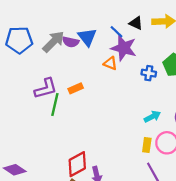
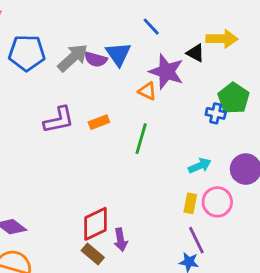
black triangle: (136, 23) -> (195, 53), moved
blue line: (117, 32) -> (151, 27), moved
blue cross: (149, 73) -> (216, 113), moved
green line: (55, 105) -> (141, 139), moved

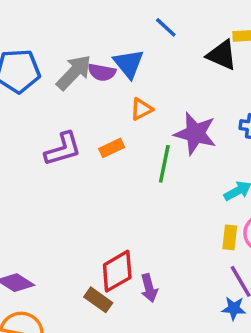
black triangle: (195, 53) -> (222, 55), size x1.4
purple star: (166, 72) -> (195, 134), moved
orange triangle: (147, 91) -> (142, 109), moved, turned -48
brown rectangle: (93, 254) -> (98, 300), moved

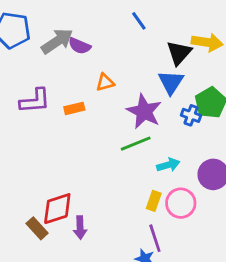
black triangle: (222, 55) -> (179, 53), turned 36
blue triangle: (129, 64) -> (171, 82), moved
green line: (164, 164) -> (136, 144), moved, turned 44

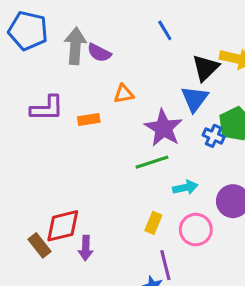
gray arrow: (57, 41) -> (75, 46), turned -56
yellow rectangle: (154, 201) -> (153, 223), moved

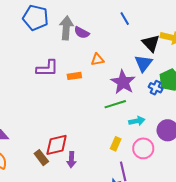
black triangle: (206, 68) -> (151, 43), turned -30

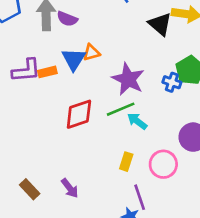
blue triangle: (143, 63) -> (74, 59), moved
orange rectangle: (74, 76) -> (47, 72), moved
cyan arrow: (137, 121) -> (137, 121), moved, turned -126
red diamond: (57, 145) -> (79, 114), moved
purple arrow: (71, 160) -> (70, 188), turned -35

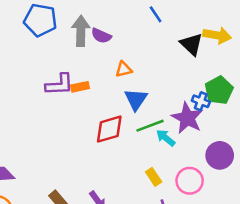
blue triangle: (74, 59) -> (136, 99), moved
purple star: (128, 79) -> (187, 118), moved
yellow rectangle: (126, 162) -> (154, 177), turned -54

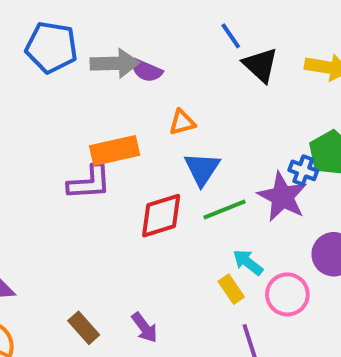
gray arrow: (81, 31) -> (115, 63), turned 88
black triangle: (191, 44) -> (260, 65), moved
purple L-shape: (59, 85) -> (89, 183), moved
orange rectangle: (80, 87) -> (115, 150), size x1.6
cyan arrow: (166, 138) -> (248, 262), moved

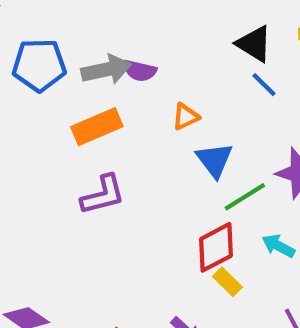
blue line: (231, 36) -> (264, 85), moved
orange rectangle: (115, 150) -> (97, 127), moved
red diamond: (161, 216) -> (216, 247), moved
yellow rectangle: (231, 289) -> (227, 282), moved

